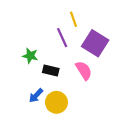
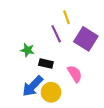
pink semicircle: (84, 71) -> (75, 74), moved
blue arrow: (36, 96) -> (33, 86), size x1.6

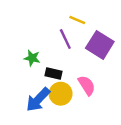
yellow line: (66, 17) -> (77, 20), turned -48
yellow circle: (51, 92) -> (61, 94), moved

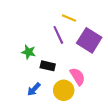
yellow circle: (61, 94) -> (64, 90), moved
blue arrow: (38, 100) -> (34, 89), size x0.6

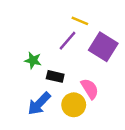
purple line: (58, 35) -> (68, 41), turned 66
blue arrow: (34, 89) -> (39, 104), size x1.5

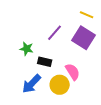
yellow line: (80, 21) -> (87, 15), moved

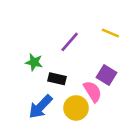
yellow line: (87, 15) -> (110, 33), moved
purple square: (84, 38) -> (107, 75), moved, size x0.7

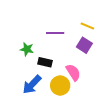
purple line: (70, 42) -> (55, 33), turned 48
purple square: (107, 75) -> (84, 45), moved

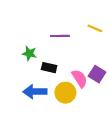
purple square: (84, 45) -> (97, 74), moved
blue arrow: (32, 84) -> (35, 92), turned 45

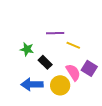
yellow line: (95, 28) -> (73, 45), moved
black rectangle: (49, 68) -> (45, 62), turned 32

